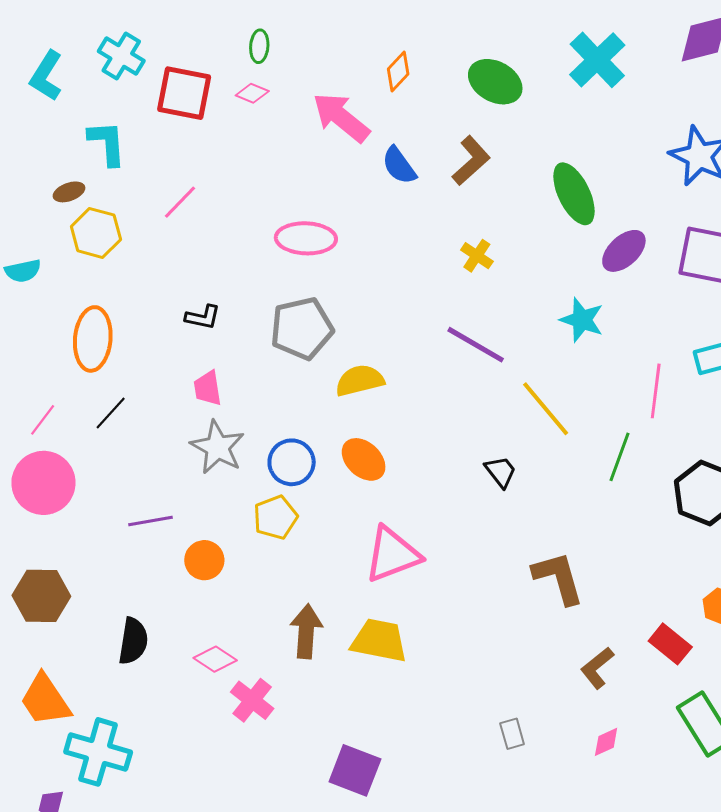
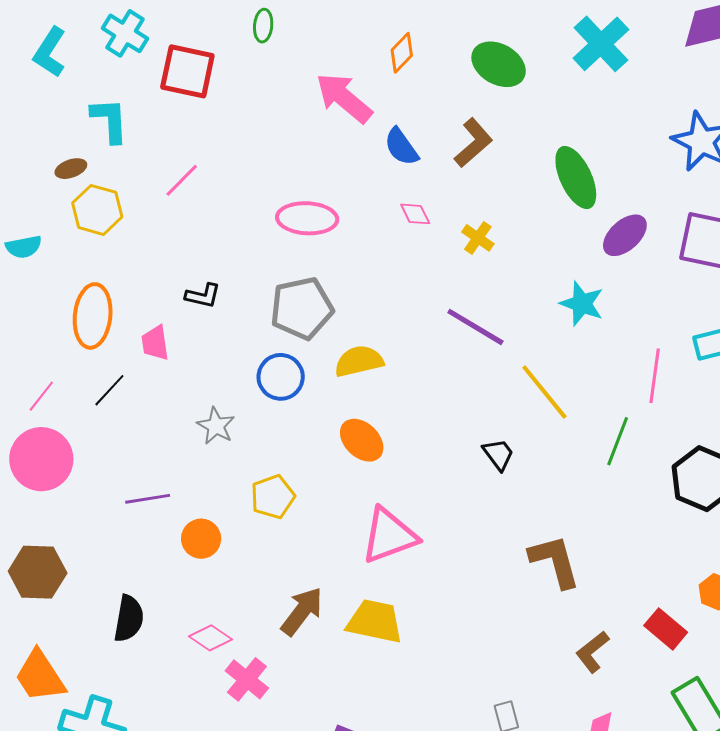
pink diamond: (252, 93) -> (415, 214), moved, turned 40
pink trapezoid: (208, 388) -> (155, 343), moved
gray star: (218, 447) -> (216, 426), size x0.7
blue circle: (292, 462) -> (281, 377), moved
brown arrow: (306, 631) -> (302, 611), turned 32

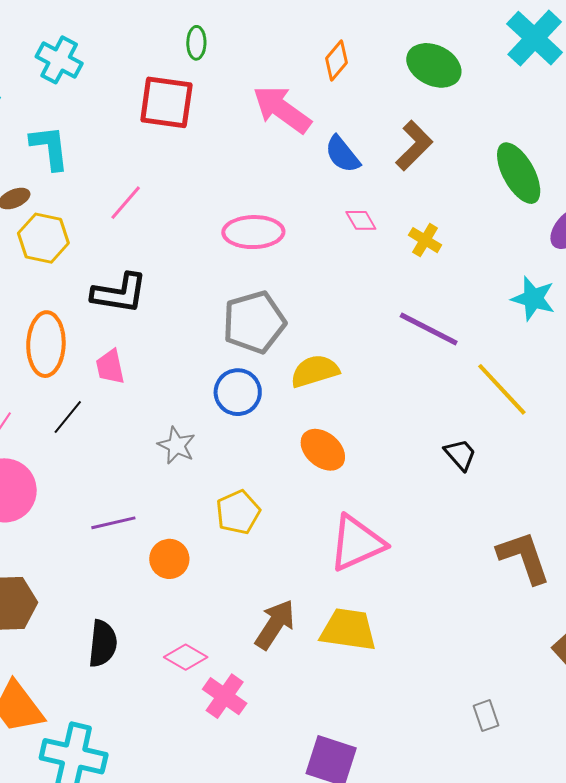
red square: (187, 71) -> (166, 102), moved
black L-shape: (203, 296) -> (119, 293), moved, size x1.6

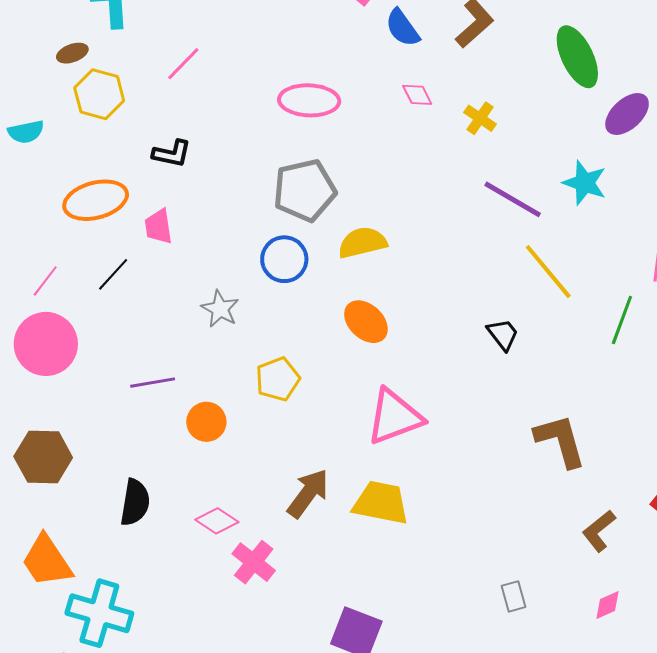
black L-shape: (119, 293) -> (172, 154), size x0.7
purple line: (429, 329) -> (513, 199), moved
orange ellipse: (46, 344) -> (96, 200), turned 70

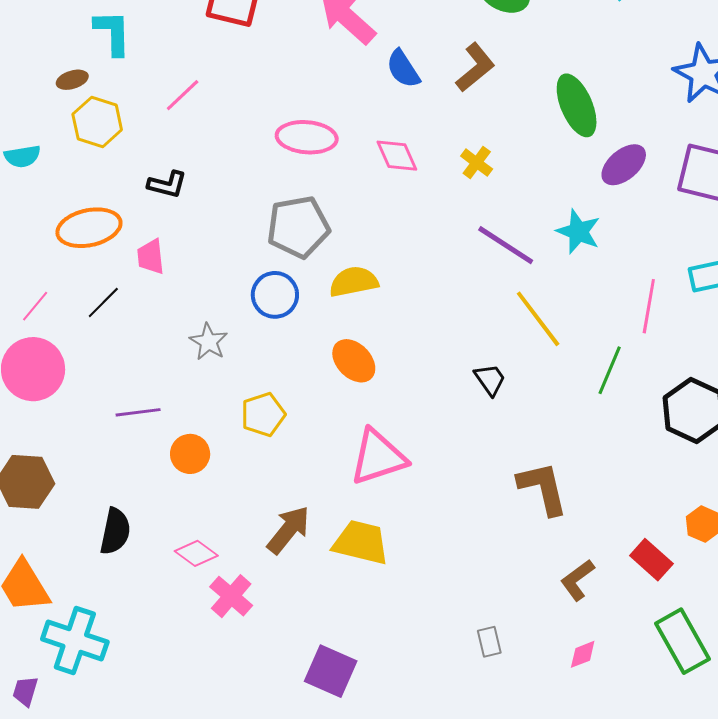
pink diamond: (417, 95) -> (397, 156), moved, size x1.4

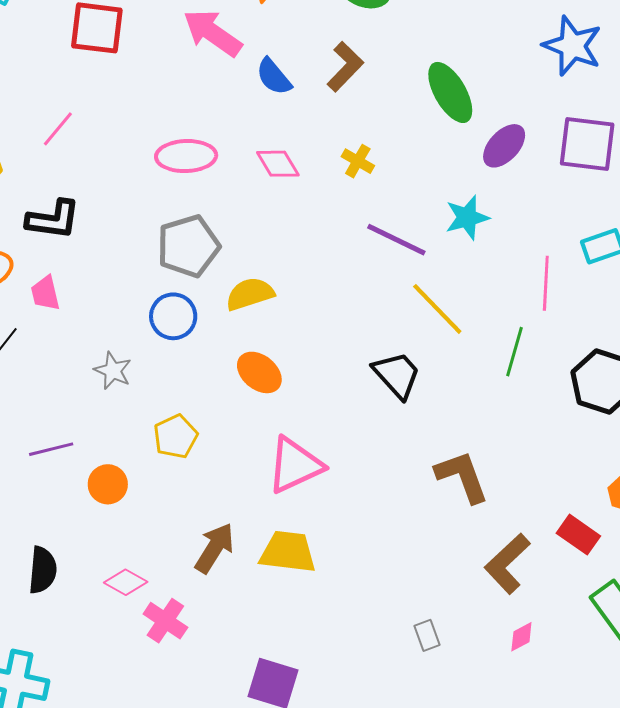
black L-shape: (167, 184) -> (53, 219), size x1.4
cyan star: (578, 232) -> (467, 218), turned -30
black trapezoid: (490, 379) -> (397, 375), size x1.5
brown L-shape: (577, 580) -> (507, 564), size x1.4

